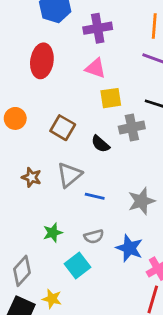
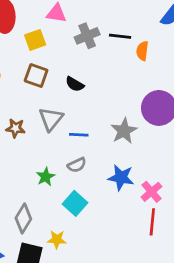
yellow square: (111, 98) -> (35, 40), moved
gray cross: (132, 127) -> (87, 36), moved
gray semicircle: (94, 237) -> (77, 165), moved

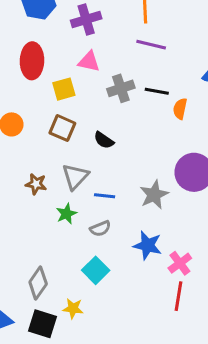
green star: (46, 177) -> (66, 214), moved

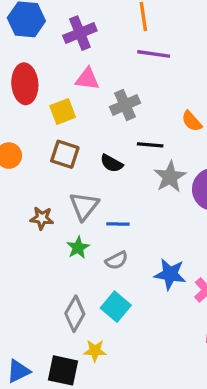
black line: (157, 91) -> (150, 145), moved
orange semicircle: (180, 109) -> (192, 121), turned -48
gray star: (154, 195) -> (170, 177), moved
gray diamond: (38, 283) -> (75, 314), moved

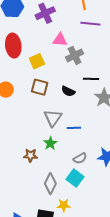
pink triangle: (87, 79) -> (60, 40), moved
brown star: (42, 218) -> (30, 155), moved
gray semicircle: (117, 260) -> (80, 158), moved

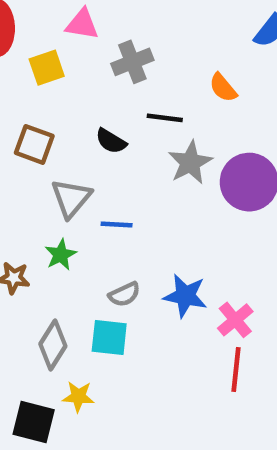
pink triangle: (60, 40) -> (82, 24), moved
brown square: (40, 87) -> (34, 144), moved
cyan square: (75, 178) -> (109, 337), turned -36

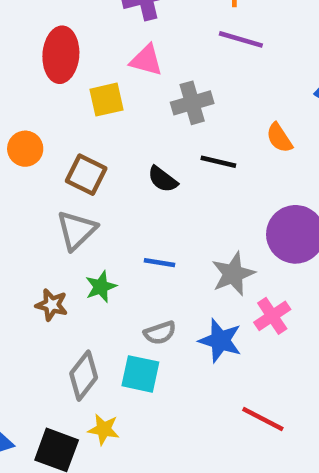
gray star: (190, 163) -> (233, 274), moved
gray triangle: (71, 198) -> (77, 230), moved
pink cross: (235, 320) -> (272, 316), moved
red line: (236, 370) -> (263, 419), turned -75

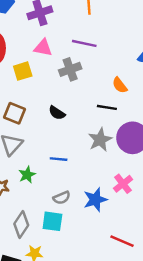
purple line: (241, 39) -> (84, 43), moved
black line: (218, 162) -> (107, 107), moved
gray star: (233, 274) -> (100, 140), moved
blue star: (220, 341) -> (95, 200), turned -30

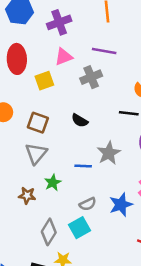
pink triangle: (43, 48) -> (64, 57), turned -30
gray star: (100, 140) -> (109, 153), moved
cyan square: (52, 221) -> (79, 228), turned -35

